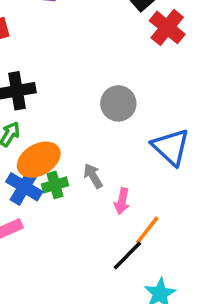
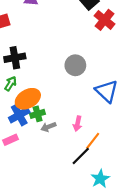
gray arrow: (93, 176) -> (48, 127), moved, turned -80
blue cross: (24, 187) -> (19, 115), turned 30

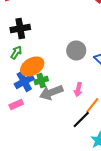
gray circle: (75, 65) -> (76, 50), moved
gray arrow: (48, 127) -> (51, 92), size x1.6

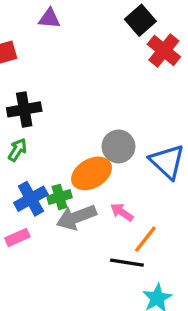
orange ellipse: (32, 66) -> (92, 173), moved
pink arrow: (78, 90) -> (122, 212), turned 112
black line: (81, 120) -> (127, 263), turned 54

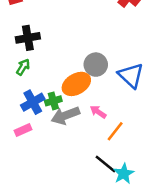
black line: (127, 263) -> (105, 164), moved, turned 30

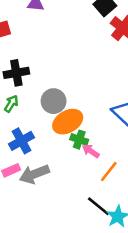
gray circle: (96, 65) -> (54, 101), moved
green cross: (53, 101) -> (79, 140), moved, turned 35
gray arrow: (65, 115) -> (34, 174), moved

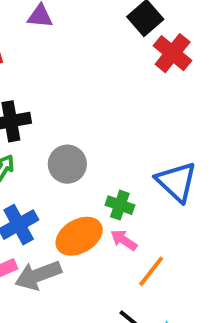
orange ellipse: (68, 122) -> (79, 236), moved
green cross: (79, 140) -> (120, 205), moved

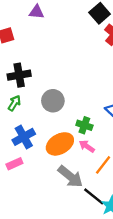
gray arrow: (38, 275) -> (70, 177), moved, turned -120

